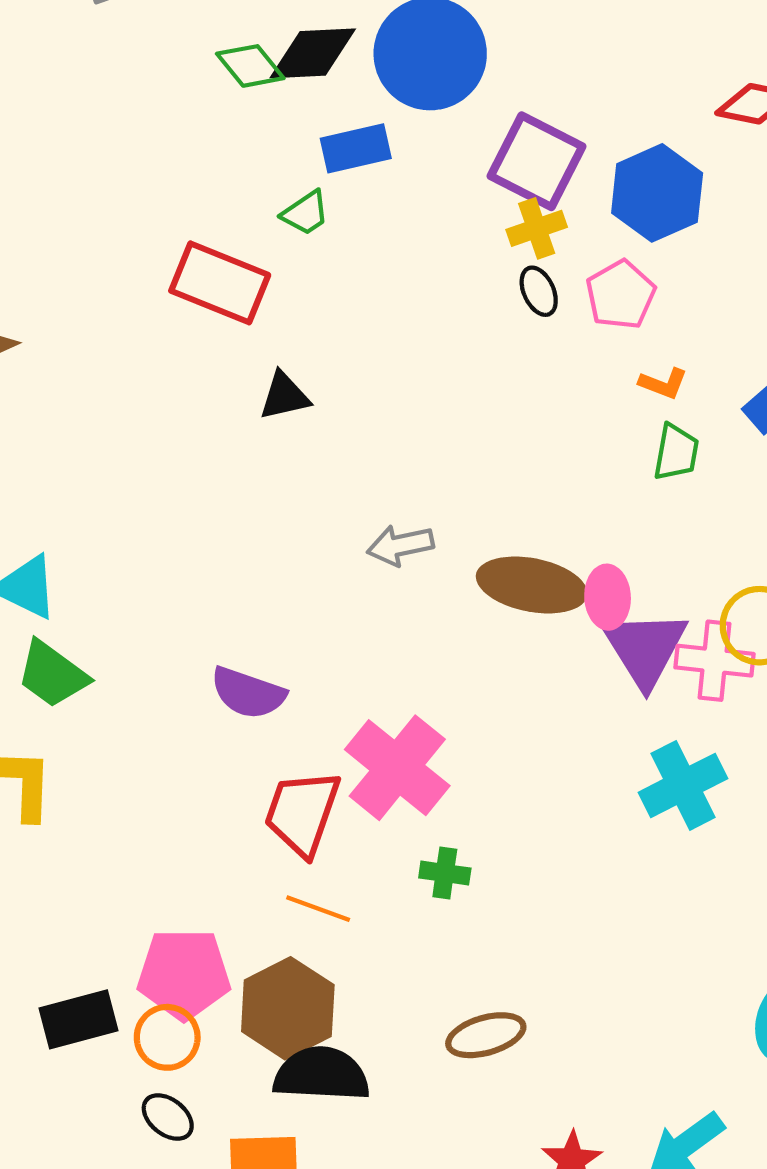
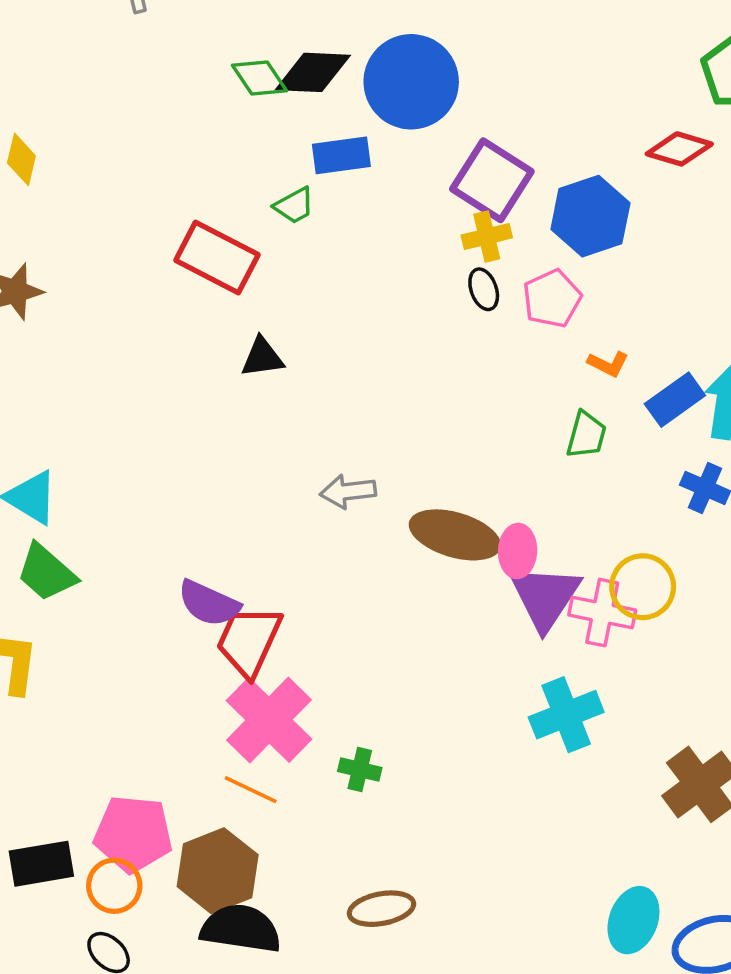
orange L-shape: (663, 384) -> (608, 364), moved
pink cross: (397, 768) -> (269, 720), moved
red trapezoid: (302, 813) -> (249, 641), moved

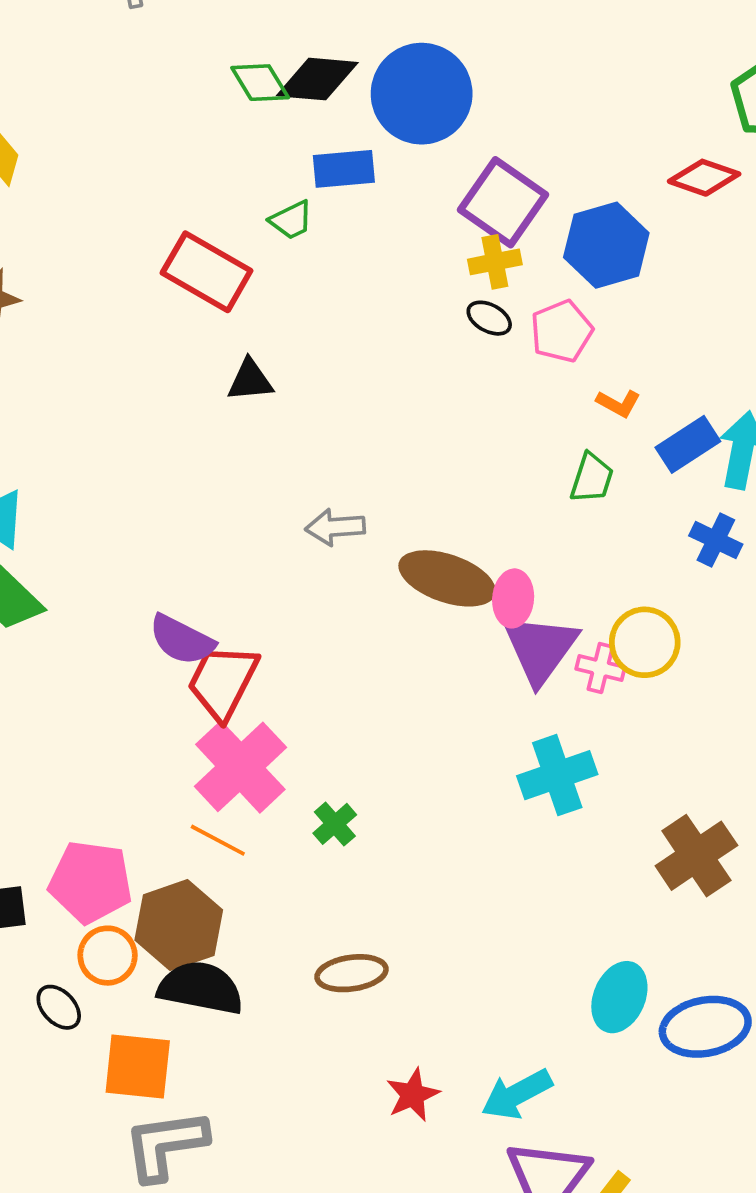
black ellipse: (484, 289) -> (489, 318), turned -45
pink cross: (602, 613) -> (600, 668), size x0.7
green cross: (360, 770) -> (335, 824), turned 33
orange circle: (114, 886) -> (108, 956), moved

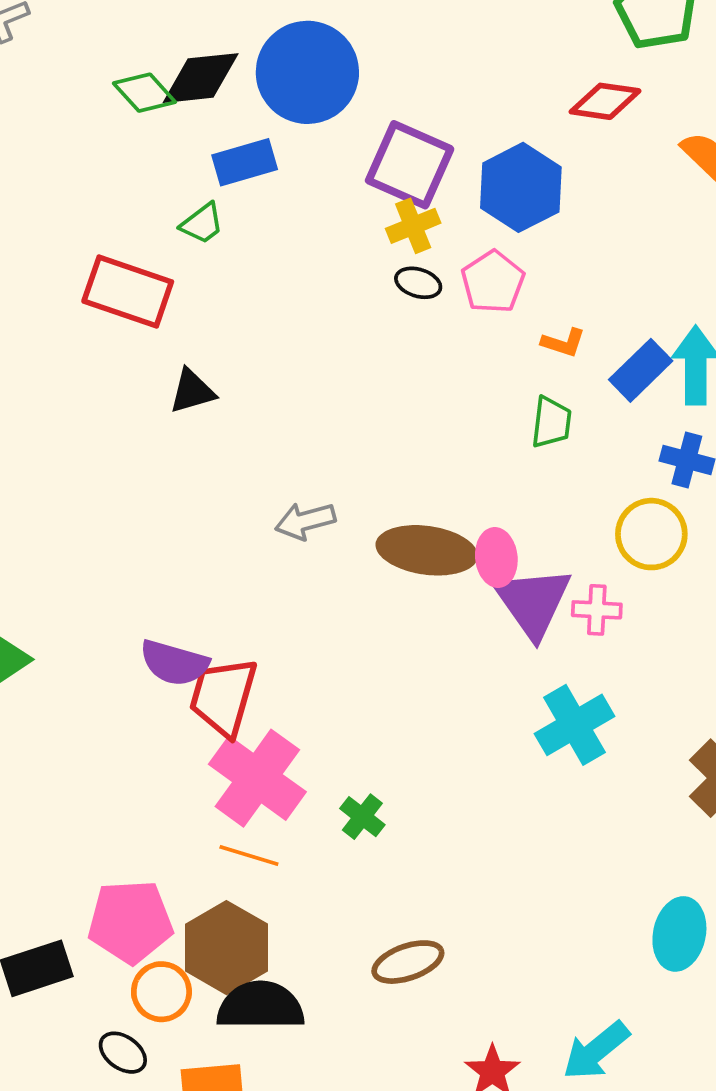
yellow circle: (645, 642) -> (651, 534), moved

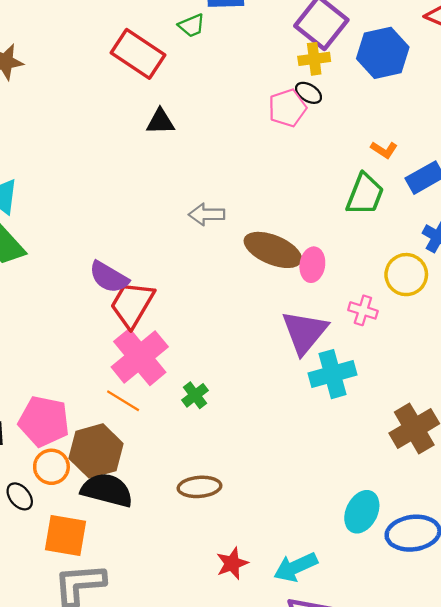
pink pentagon: (493, 282) -> (287, 108), moved
green trapezoid: (551, 422) -> (365, 194), size x1.4
purple triangle: (533, 602) -> (305, 332), moved

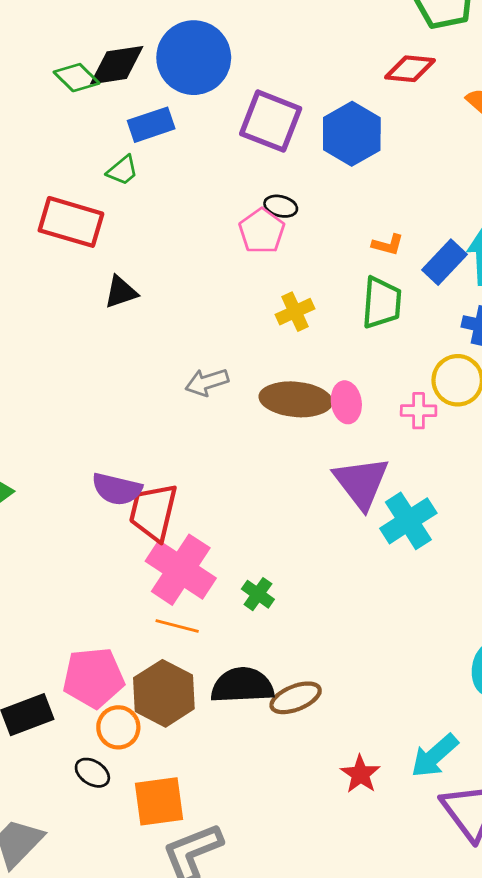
yellow cross: (314, 59) -> (295, 312), moved
pink cross: (363, 310) -> (419, 411), moved
black semicircle: (107, 490) -> (242, 685), moved

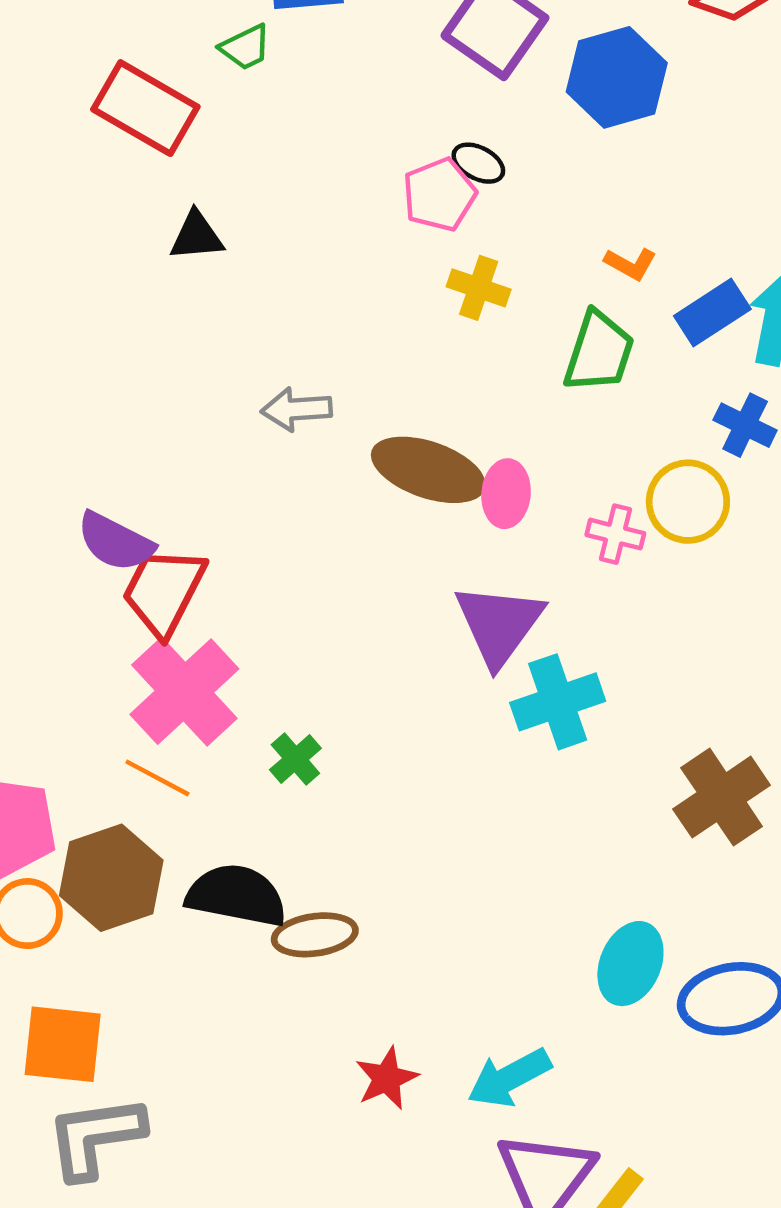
yellow cross: (295, 312) -> (479, 288), moved, turned 30

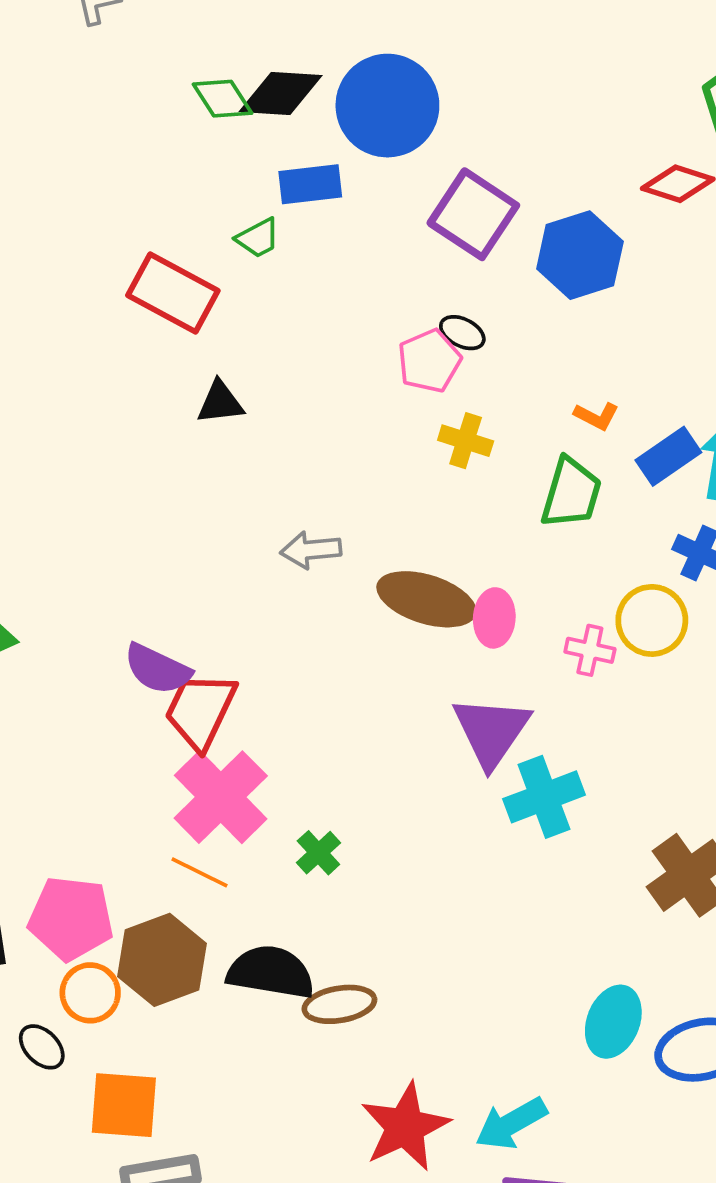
red star: (387, 1078) -> (405, 1127), size x1.6

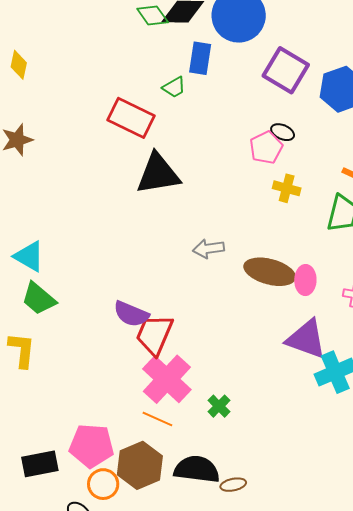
blue rectangle: (310, 184) -> (200, 58), turned -72
black triangle: (220, 403) -> (158, 174), size x1.8
purple triangle: (491, 731) -> (306, 339), turned -42
brown ellipse: (339, 1004) -> (233, 485), size x0.7

